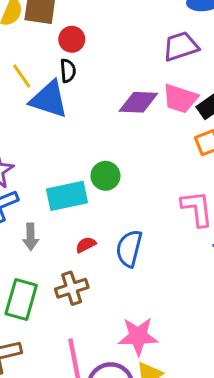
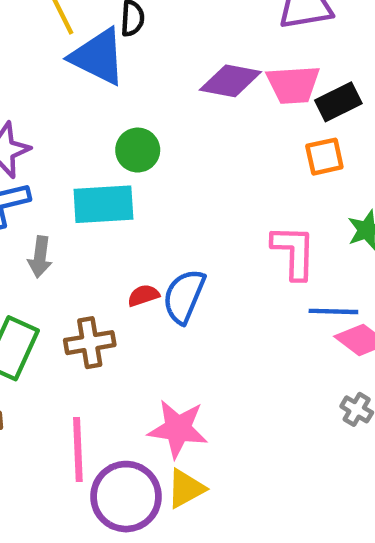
pink trapezoid: (180, 99) -> (293, 85), turned -30
green circle: (105, 176) -> (138, 150), moved
red semicircle: (86, 245) -> (143, 295), moved

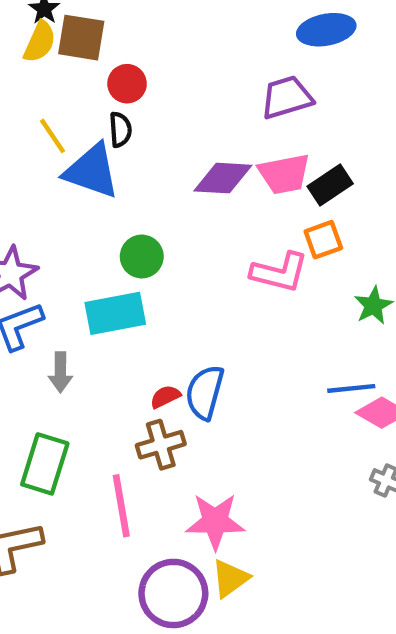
pink L-shape: (294, 252) -> (279, 272), moved, turned 110
brown cross: (90, 343) -> (161, 445), moved
pink line: (78, 450) -> (121, 506), moved

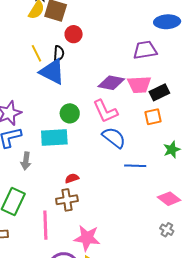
black semicircle: (120, 130) -> (59, 53), moved
pink L-shape: (279, 272) -> (105, 111), moved, turned 44
blue line: (351, 388) -> (135, 166), moved
blue semicircle: (205, 392) -> (114, 138), moved, turned 105

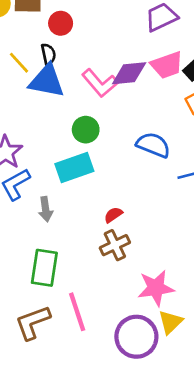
pink L-shape: (105, 111) -> (100, 83), moved
pink line: (45, 225) -> (77, 312), moved

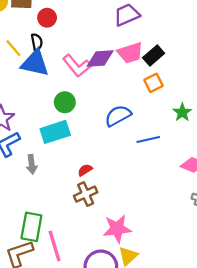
blue semicircle: (153, 145) -> (118, 116), turned -52
green rectangle: (44, 268) -> (31, 227), moved

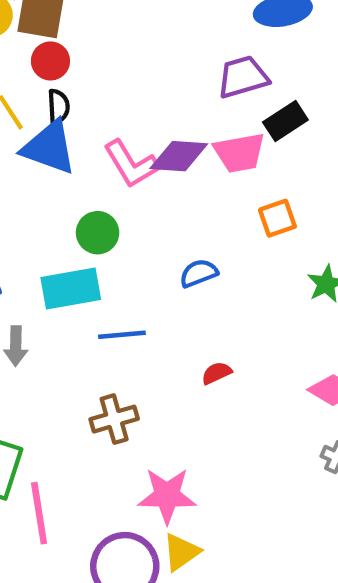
red circle: (47, 18) -> (50, 61), moved
black rectangle: (154, 55) -> (285, 121), moved
blue semicircle: (118, 116) -> (199, 273), size x0.7
blue line: (148, 139) -> (122, 335), moved
red semicircle: (85, 170) -> (217, 373), moved

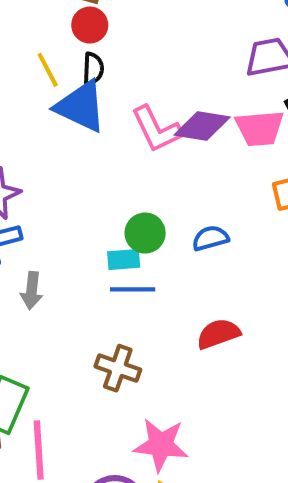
green circle: (98, 233) -> (145, 233), moved
cyan rectangle: (71, 289) -> (124, 259), moved, size x0.6
red semicircle: (217, 373) -> (218, 334), size x1.5
brown cross: (114, 419) -> (118, 368), turned 30

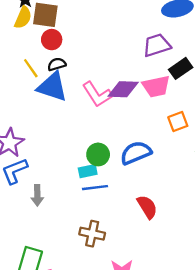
black semicircle: (93, 69) -> (57, 64), turned -102
blue semicircle: (210, 238) -> (136, 153), size x1.5
red semicircle: (218, 334) -> (147, 207), turned 85

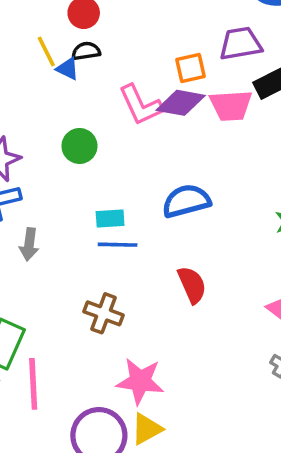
blue triangle: (52, 87) -> (68, 69), moved, size x0.5
orange square: (178, 122) -> (190, 68), moved
green circle: (98, 154) -> (79, 146), moved

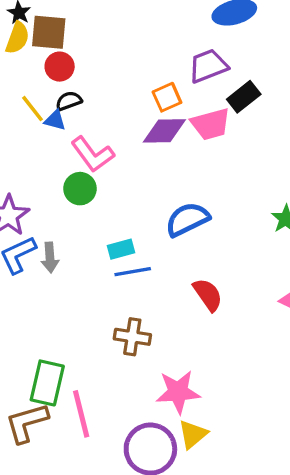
pink L-shape: (141, 105) -> (93, 154), moved
gray arrow: (29, 244) -> (50, 258), moved

